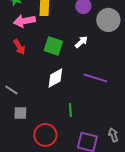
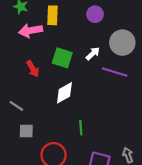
gray circle: (108, 20) -> (122, 43), moved
red arrow: (19, 47) -> (33, 69), moved
purple line: (95, 78) -> (115, 72), moved

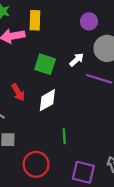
purple circle: (95, 14) -> (89, 21), moved
red arrow: (33, 69) -> (18, 92), moved

